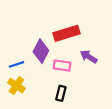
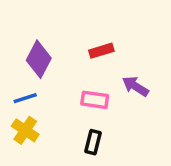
red rectangle: (66, 33) -> (101, 51), size x0.6
purple diamond: (41, 51) -> (39, 59), moved

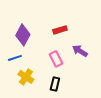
pink rectangle: (95, 100) -> (56, 59), turned 56
yellow cross: (25, 130) -> (26, 77), moved

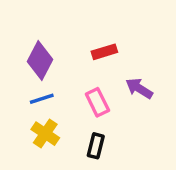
blue line: (15, 58) -> (42, 99), moved

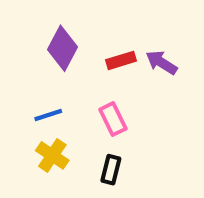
purple diamond: (40, 61) -> (62, 48), moved
purple arrow: (139, 88) -> (161, 62), moved

